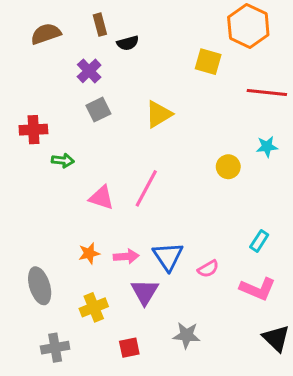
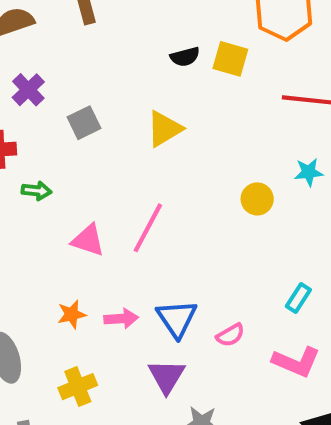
black semicircle: (128, 43) -> (185, 57), moved
purple cross: (89, 71) -> (28, 90), moved
purple triangle: (145, 292) -> (166, 376), moved

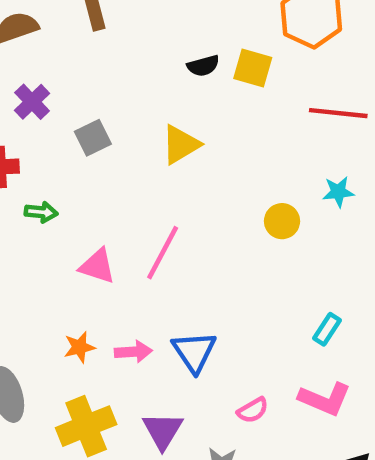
pink semicircle: (230, 335) -> (253, 410), moved
purple triangle: (166, 376) -> (163, 431), moved
yellow cross: (78, 387) -> (86, 426), size x1.4

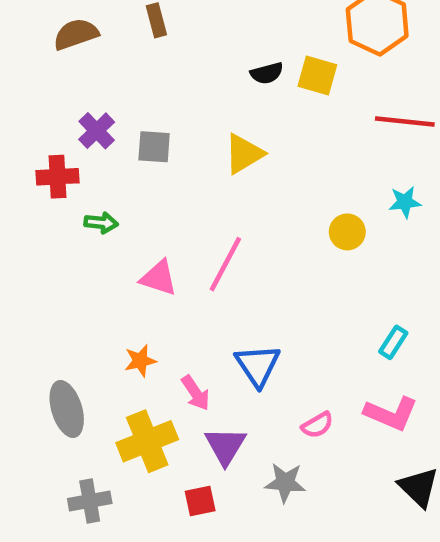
purple cross: (32, 102) -> (97, 131), moved
gray square: (93, 138) -> (154, 147), turned 30
pink arrow: (133, 352) -> (195, 393), moved, turned 60

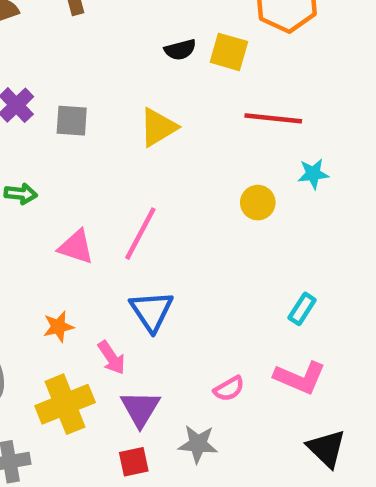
red line: (405, 122) -> (273, 118), moved
blue triangle: (258, 365) -> (151, 311), moved
red square: (200, 501) -> (134, 462), moved

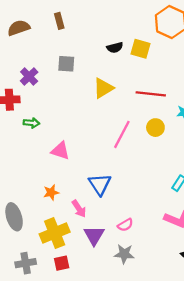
red line: (273, 118) -> (151, 94), moved
gray square: (72, 121) -> (66, 64), moved
pink line: (140, 234) -> (122, 134), moved
pink semicircle: (229, 389) -> (125, 225), moved
red square: (134, 462) -> (62, 263), moved

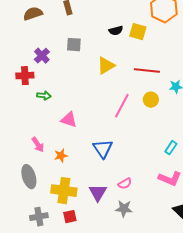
pink arrow: (79, 209) -> (38, 145), moved
yellow cross: (55, 233) -> (64, 191), turned 30

